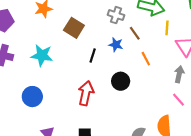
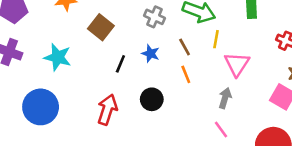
brown line: (135, 33) -> (185, 47), moved
blue circle: (32, 97) -> (41, 107), size x1.4

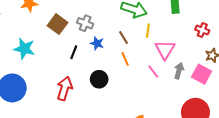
gray cross: (155, 17) -> (85, 23), moved
gray arrow: (225, 98) -> (179, 71), moved
pink line: (221, 129) -> (153, 71), moved

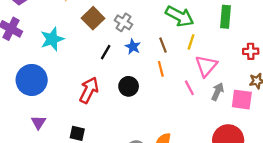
red cross: (202, 30) -> (251, 51), turned -32
cyan star: (24, 49) -> (52, 39), turned 30
pink square: (202, 74) -> (242, 100), turned -30

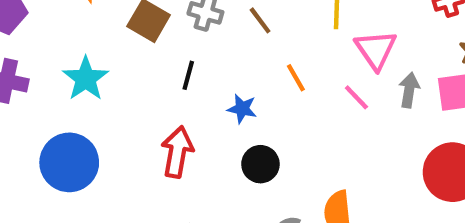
brown line: (163, 45) -> (260, 20), moved
blue star: (133, 47) -> (242, 109), moved
black circle: (129, 86) -> (260, 164), moved

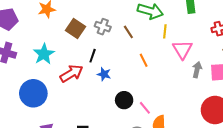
pink line: (356, 97) -> (145, 108), moved
blue star: (242, 109) -> (104, 74), moved
red arrow: (177, 152) -> (72, 73), moved, turned 45

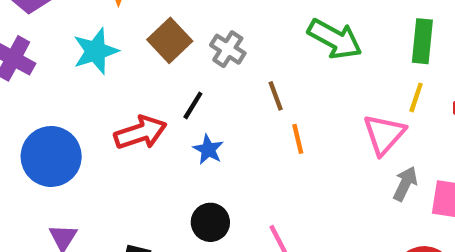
yellow line: (165, 31) -> (416, 97), moved
brown line: (128, 32) -> (276, 96), moved
cyan star: (44, 54) -> (96, 51), moved
black circle: (124, 100) -> (210, 222), moved

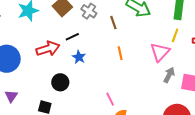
brown line: (276, 96) -> (113, 23), moved
black line: (193, 105) -> (72, 37), turned 32
black circle: (210, 222) -> (60, 82), moved

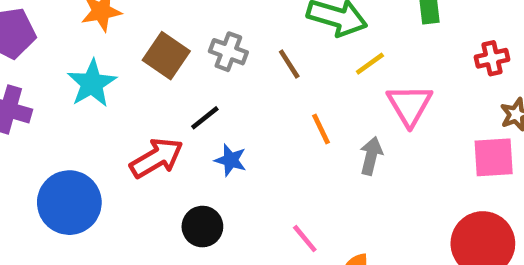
yellow line: (175, 35) -> (370, 64), moved, turned 48
gray arrow: (169, 75) -> (371, 156), moved
pink line: (110, 99) -> (305, 239), moved

